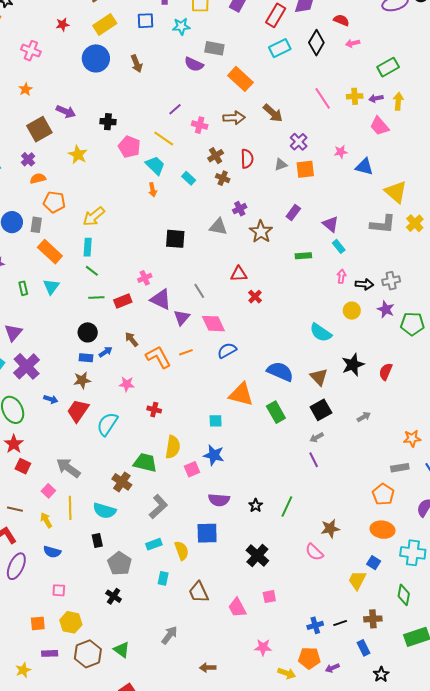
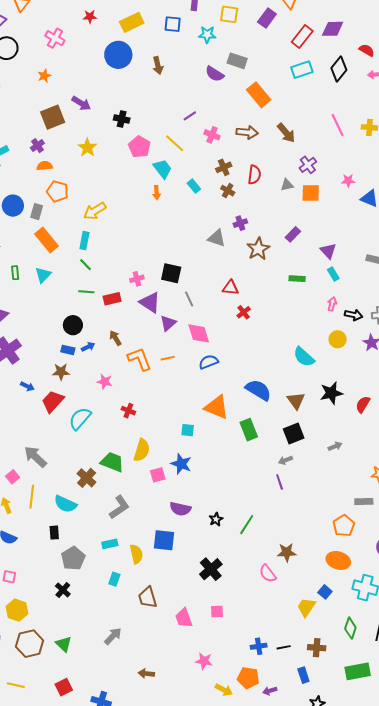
black square: (175, 239) -> (171, 273), moved

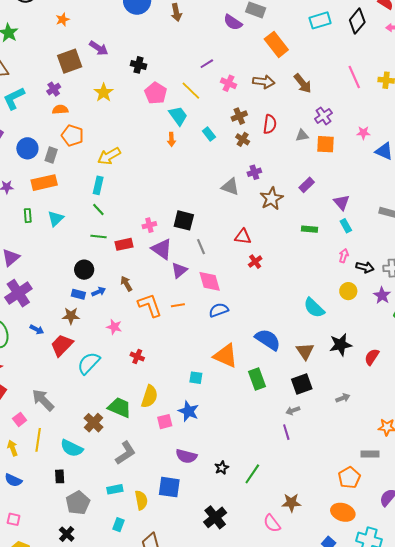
orange rectangle: (46, 240) -> (44, 183), moved, turned -65

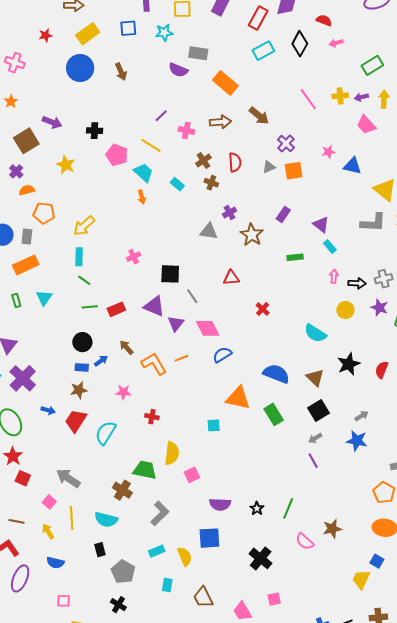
pink cross: (149, 225) -> (134, 257), moved
red cross: (255, 262) -> (263, 309), moved
blue star: (189, 411) -> (357, 441), moved
pink semicircle: (272, 523) -> (305, 541), moved

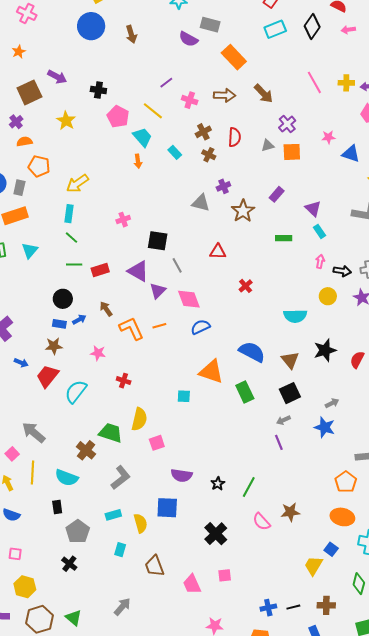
cyan semicircle: (315, 333) -> (295, 316), turned -40

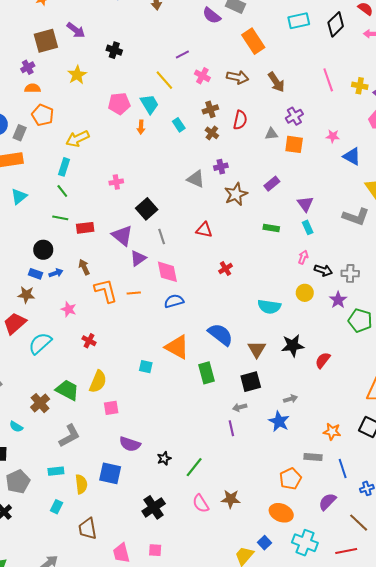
pink pentagon: (118, 117) -> (119, 104), moved, turned 30
black square: (158, 241) -> (147, 209), turned 30
cyan semicircle: (67, 478) -> (16, 427), size x0.6

